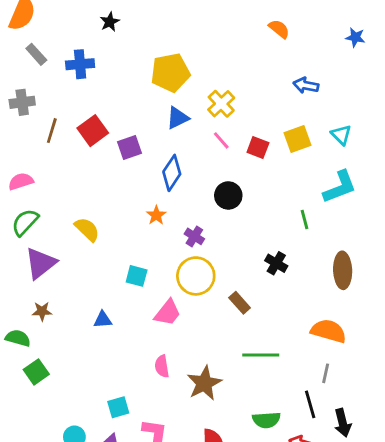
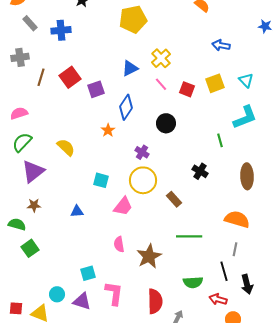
blue star: (355, 37) -> (265, 26), moved
yellow pentagon: (170, 73) -> (133, 19), moved
orange star: (156, 215) -> (108, 130), moved

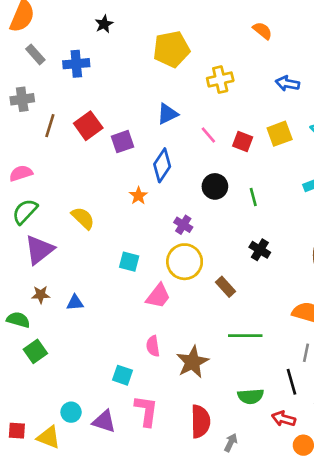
yellow cross: (161, 58) -> (220, 80), moved, turned 30
green line: (220, 140) -> (253, 197), moved
blue triangle: (77, 211) -> (75, 303), moved
cyan square: (88, 273) -> (123, 375), moved, turned 35

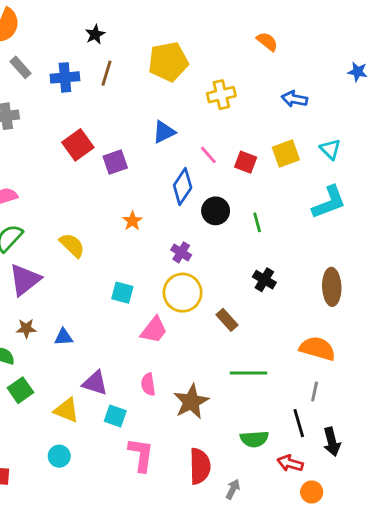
brown line: (50, 126) -> (107, 73), moved
blue diamond: (162, 165) -> (183, 186), moved
purple triangle: (104, 421) -> (95, 383), moved
yellow triangle: (49, 437) -> (66, 410), moved

